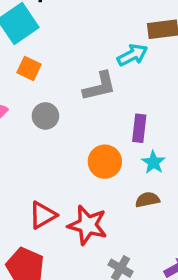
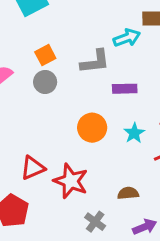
orange square: (29, 68) -> (45, 55), moved, turned 30
purple rectangle: (139, 128) -> (125, 89), moved, turned 75
brown semicircle: (147, 200) -> (128, 193), moved

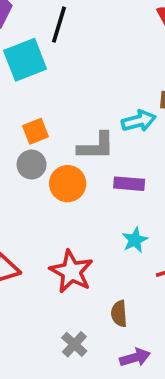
orange circle: (92, 128) -> (68, 184), moved
red star: (71, 181) -> (71, 271), moved
brown semicircle: (128, 193) -> (119, 314), turned -96

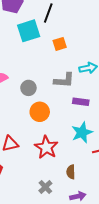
orange square: (35, 131) -> (60, 44), moved
orange circle: (68, 184) -> (40, 112), moved
cyan star: (135, 240) -> (82, 133), size x1.5

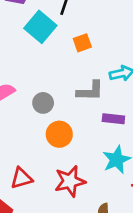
cyan square: (29, 31) -> (40, 27), turned -30
red star: (46, 147) -> (70, 181), turned 30

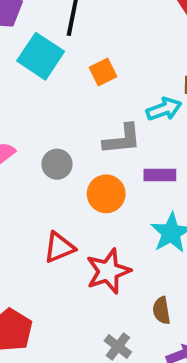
orange circle: (59, 134) -> (106, 194), moved
red triangle: (21, 178) -> (59, 247), moved

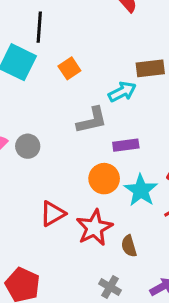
gray circle: (57, 164) -> (28, 146), moved
orange circle: (106, 194) -> (104, 179), moved
brown semicircle: (161, 310) -> (129, 246), moved

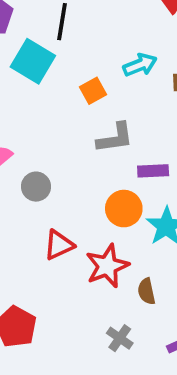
orange square: (69, 68) -> (93, 91), moved
cyan arrow: (122, 92) -> (140, 65), moved
gray circle: (28, 146) -> (36, 187), moved

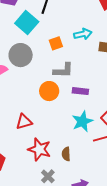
gray circle: (36, 187) -> (21, 55), moved, size x1.5
orange circle: (124, 209) -> (49, 91), moved
red star: (107, 266) -> (39, 149), moved, turned 30

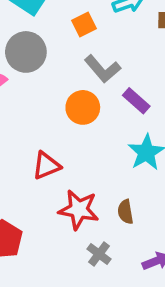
gray L-shape: (63, 70) -> (102, 69), turned 55
purple rectangle: (80, 91) -> (136, 101), turned 42

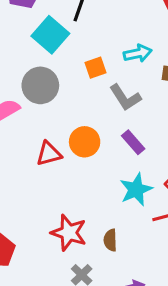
gray L-shape: (102, 69) -> (125, 97), moved
red triangle: (46, 166) -> (49, 154), moved

